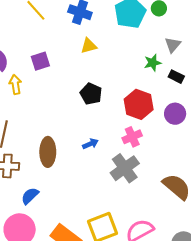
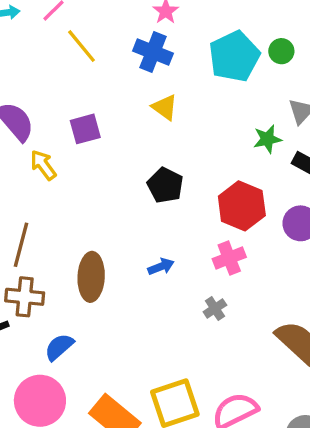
yellow triangle: (89, 46) -> (165, 107), turned 48
yellow arrow: (15, 84) -> (43, 165), turned -30
gray cross: (125, 168) -> (215, 308), size x0.5

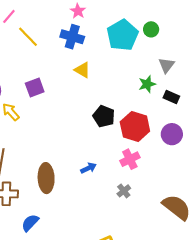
black pentagon: (165, 185) -> (104, 116), moved

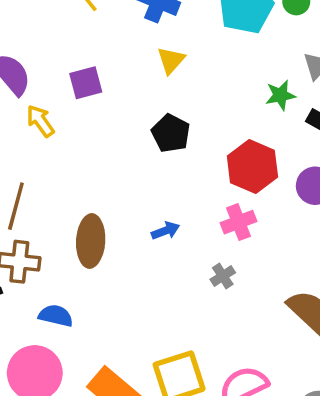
yellow triangle: (82, 70) -> (171, 60), turned 36
black pentagon: (104, 116) -> (171, 133), moved
blue semicircle: (30, 223) -> (56, 316), turned 54

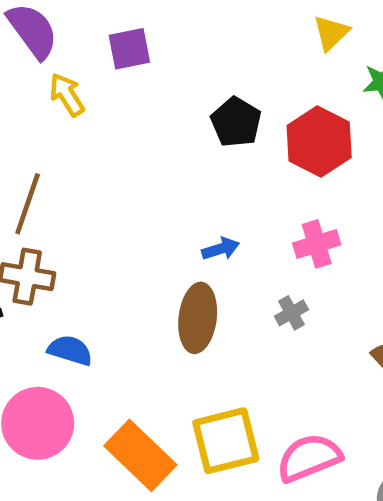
yellow triangle: (171, 60) -> (331, 33), moved
red hexagon: (252, 166) -> (319, 141), moved
brown ellipse: (91, 241) -> (198, 318), moved

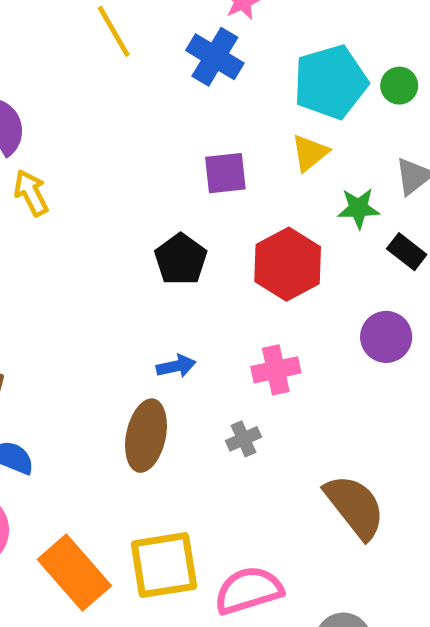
purple square: (129, 49) -> (225, 173), moved
black pentagon: (236, 122) -> (181, 259), moved

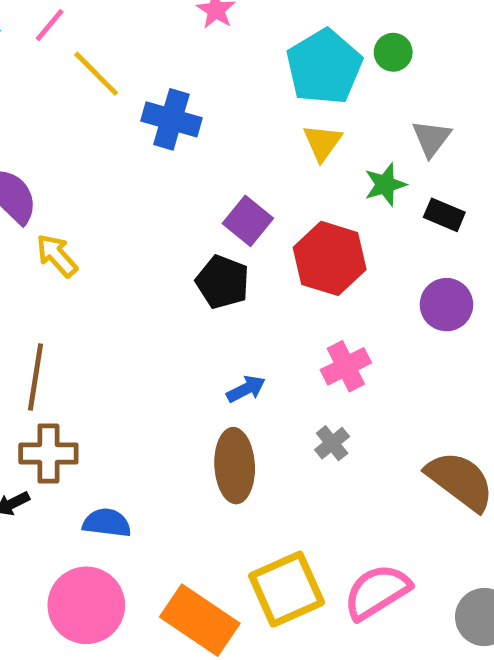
blue cross: (215, 57) -> (171, 119), moved
purple square: (225, 173) -> (248, 221), moved, turned -30

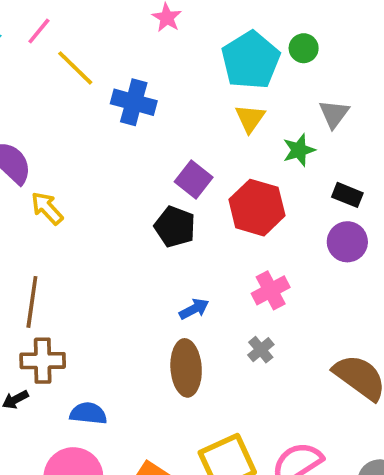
black rectangle: (444, 215) -> (347, 195), moved

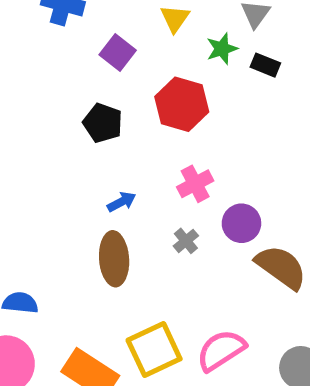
purple square: (194, 179) -> (118, 53), moved
black rectangle: (347, 195) -> (265, 65), moved
purple circle: (347, 242) -> (241, 223), moved

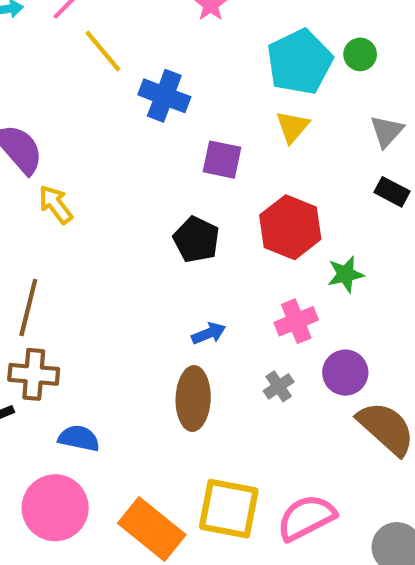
green star: (222, 49) -> (346, 274), moved
purple square: (118, 53) -> (222, 160), turned -32
yellow square: (154, 350) -> (229, 509), turned 30

